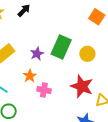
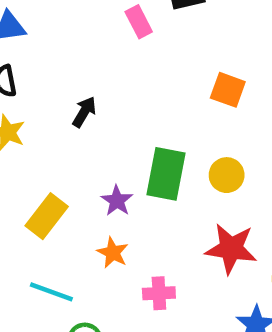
black arrow: (24, 10) -> (84, 112), moved
pink cross: (44, 90) -> (159, 293), moved

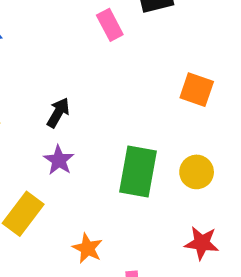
purple star: (117, 201) -> (59, 160), moved
red star: (231, 249) -> (202, 243), size x0.7

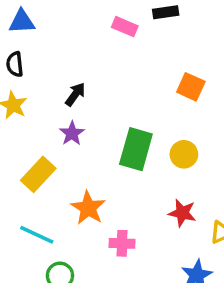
pink rectangle: (110, 25) -> (125, 27), turned -45
orange star: (87, 248) -> (88, 208), size x1.4

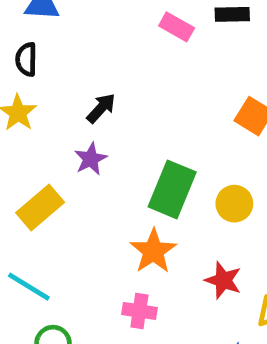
orange star: (88, 208) -> (153, 251), moved

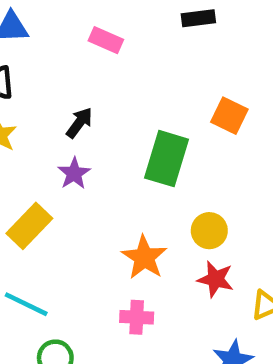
pink rectangle: (177, 27) -> (106, 40), moved
green rectangle: (172, 189) -> (166, 159), moved
yellow circle: (234, 204) -> (209, 231), moved

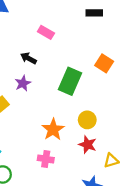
pink rectangle: (106, 40) -> (46, 32), moved
black arrow: (79, 123) -> (28, 58), turned -105

